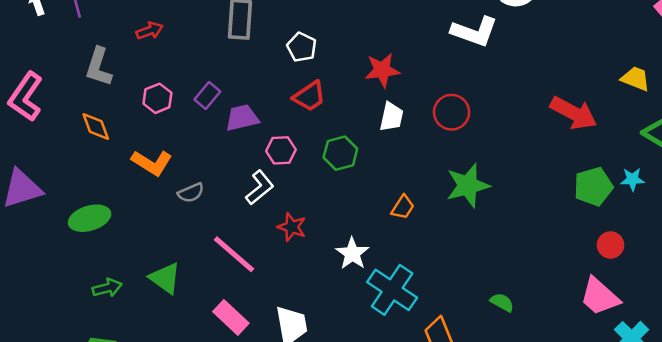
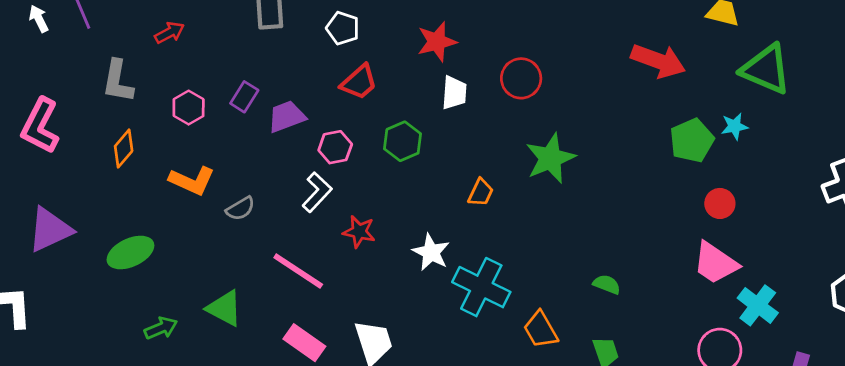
orange diamond: (96, 126) -> (124, 149), turned 68

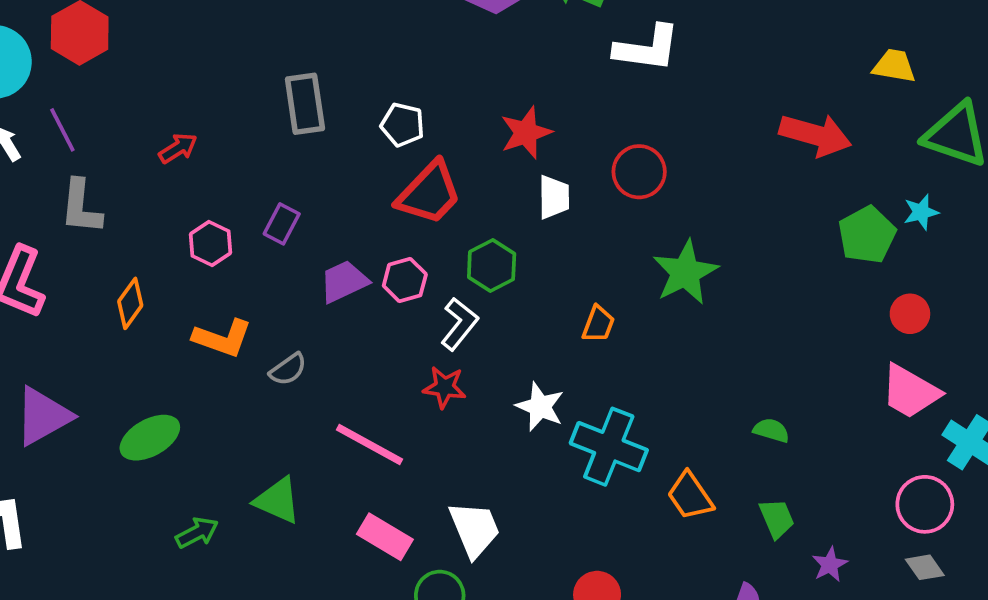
gray L-shape: (118, 81) -> (81, 207), moved
red trapezoid: (359, 82) -> (429, 193), size x1.4
purple trapezoid: (287, 117) -> (344, 281), moved
white L-shape: (317, 192) -> (459, 324), moved

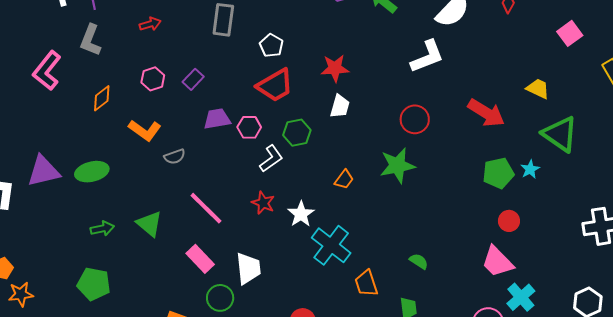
white L-shape: (647, 48) -> (427, 57), moved, turned -45
red circle: (639, 172) -> (415, 119), moved
cyan star: (921, 212) -> (530, 169), turned -30
red star: (445, 387) -> (263, 203), moved
purple triangle: (43, 416) -> (43, 171), moved

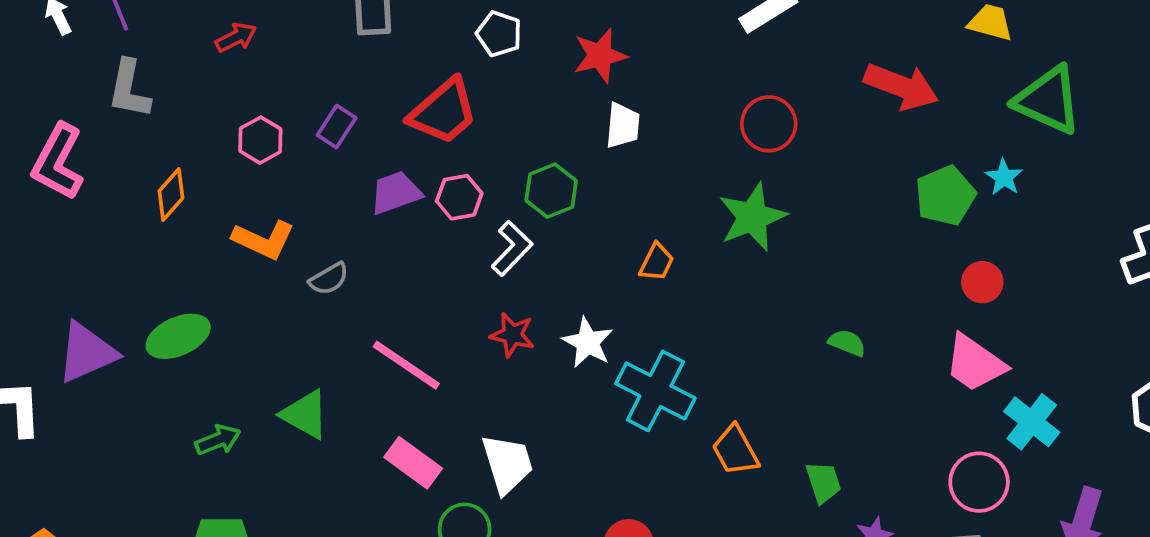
white pentagon: (271, 46) -> (499, 34), moved
red trapezoid: (275, 85) -> (443, 112), moved
green semicircle: (419, 261) -> (847, 343), moved

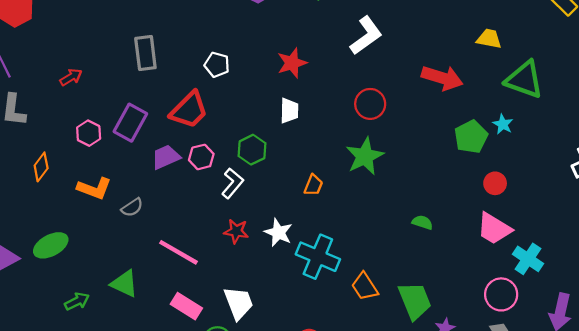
red star: (600, 56) -> (292, 63), moved
purple rectangle: (337, 127) -> (130, 123), size x1.6
green trapezoid: (823, 482) -> (415, 301), size x1.6

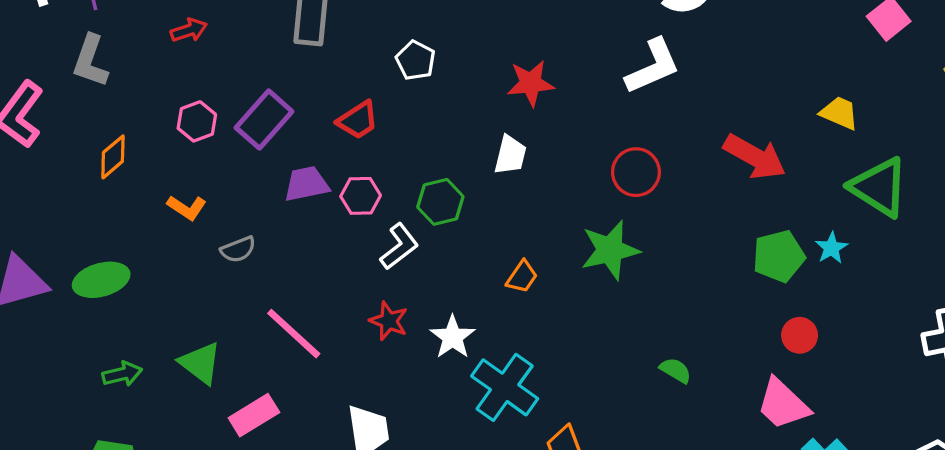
red trapezoid: (189, 110) -> (358, 120), size x0.7
orange L-shape: (94, 188) -> (187, 208), size x0.7
pink rectangle: (186, 306) -> (254, 415), moved, turned -76

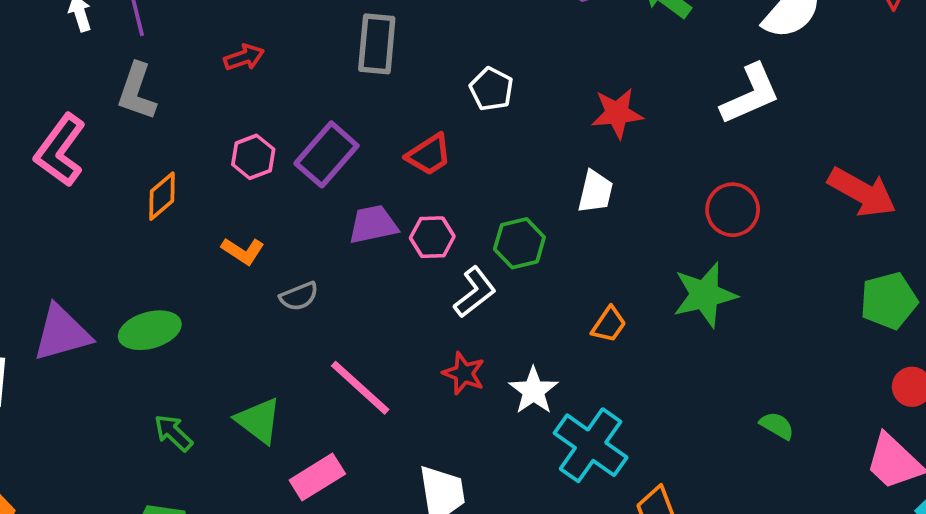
green arrow: (122, 374) -> (173, 433), turned -123

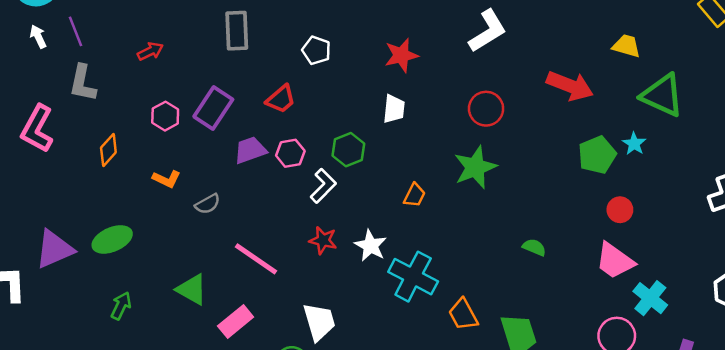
green arrow: (173, 433) -> (121, 306), moved, turned 80

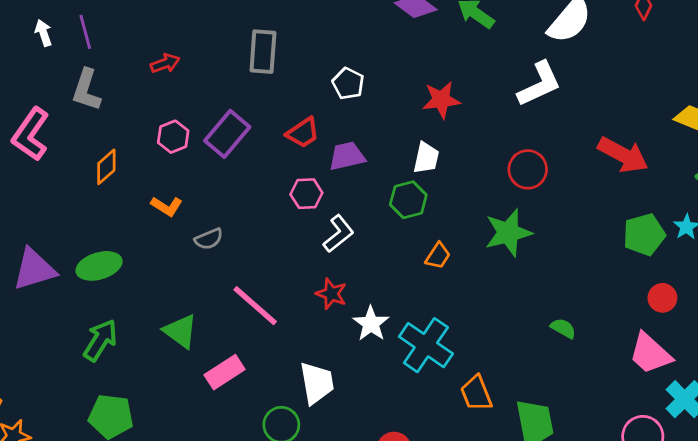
purple trapezoid: (250, 150) -> (347, 156), moved
green hexagon: (348, 150) -> (408, 200), moved
white star: (371, 246) -> (371, 324), moved
green arrow: (121, 306) -> (100, 340), size x1.4

